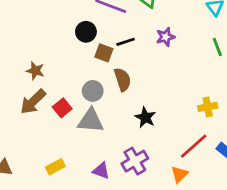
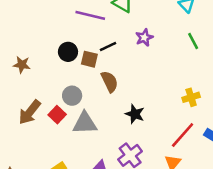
black circle: (86, 32) -> (68, 52), moved
brown star: (35, 71) -> (22, 65), moved
gray circle: (93, 91) -> (72, 96), moved

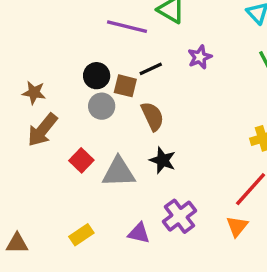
gray circle: (72, 96) -> (102, 106), moved
brown arrow: (30, 112) -> (42, 130), moved
black star: (135, 114) -> (163, 160), moved

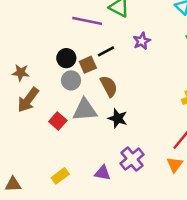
brown square: (125, 86) -> (88, 65), turned -35
gray triangle: (119, 172) -> (85, 110), moved

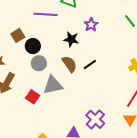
black line: (106, 51) -> (90, 65), moved
brown square: (88, 65) -> (18, 35), moved
black star: (118, 118) -> (71, 39), moved

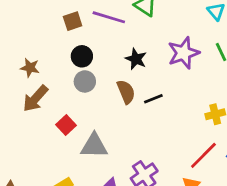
purple star: (91, 25) -> (183, 53), moved, size x1.6
brown square: (18, 35) -> (73, 21), moved
gray triangle: (53, 85) -> (94, 146), moved

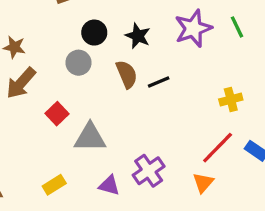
black circle: (82, 56) -> (94, 33), moved

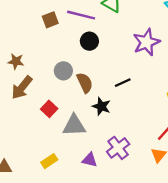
black circle: (94, 33) -> (89, 41), moved
black star: (138, 36) -> (101, 106), moved
brown semicircle: (127, 74) -> (85, 83), moved

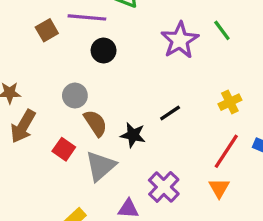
brown semicircle: (85, 83) -> (95, 123), moved
black line: (123, 83) -> (170, 113), moved
gray triangle: (74, 125) -> (101, 166), turned -30

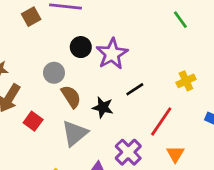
purple star: (180, 40) -> (112, 54), moved
black circle: (104, 50) -> (81, 47), moved
red square: (64, 149) -> (33, 121), moved
red line: (226, 151) -> (161, 121), moved

